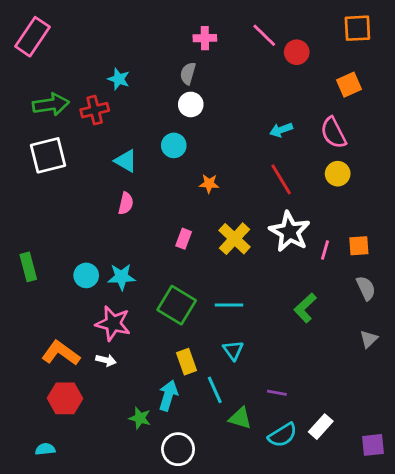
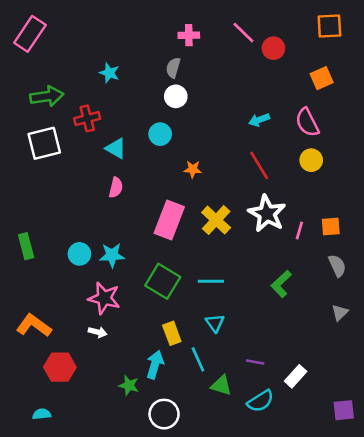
red cross: (95, 110) -> (87, 118), moved
pink rectangle: (184, 239) -> (169, 220), size x2.0
orange L-shape: (61, 353) -> (34, 326), moved
white rectangle: (321, 427) -> (296, 376), moved

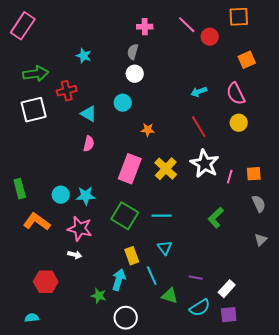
orange square: (329, 26) -> (239, 17), moved
orange L-shape: (34, 326) -> (37, 222), moved
purple square: (344, 410) -> (229, 315), moved

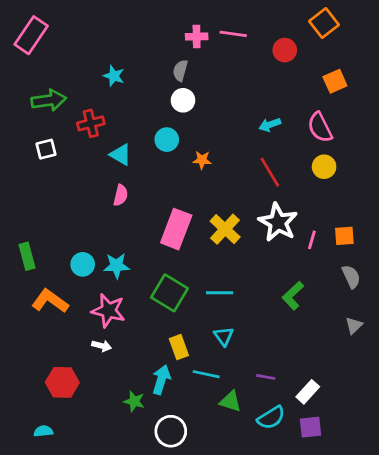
orange square: (239, 17) -> (324, 23), turned -35
pink line: (187, 25) -> (233, 34), moved, turned -36
white square: (34, 110) -> (46, 149), size x0.6
orange star: (148, 130) -> (202, 160), moved
cyan line: (152, 276) -> (206, 374), turned -54

